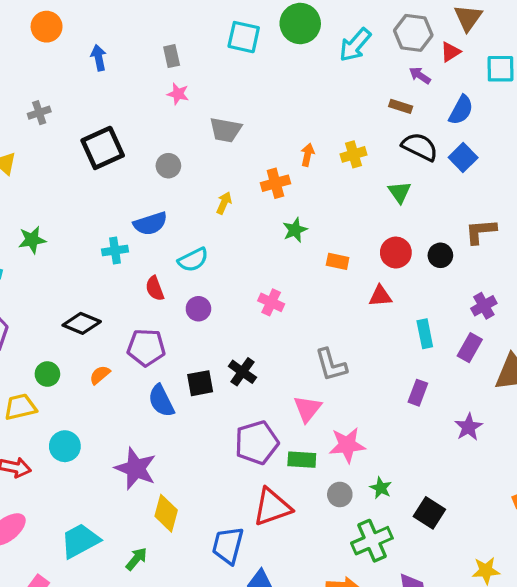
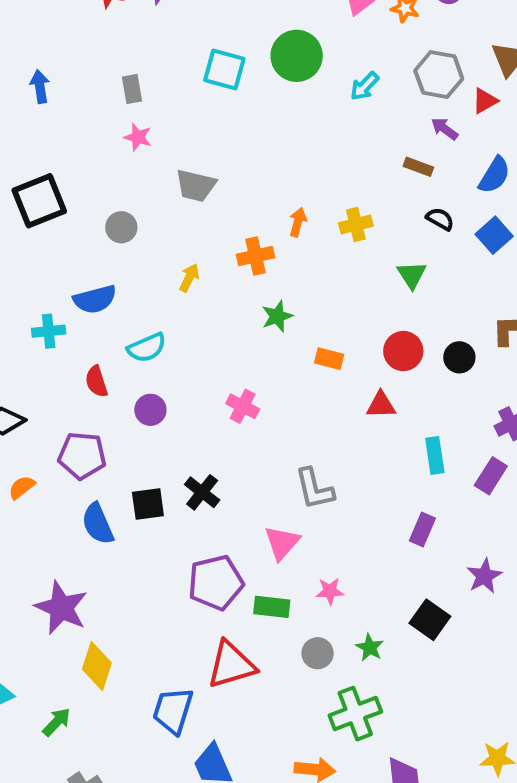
cyan arrow: (355, 45) -> (365, 86), size x0.7
black semicircle: (420, 147) -> (440, 219), size x0.6
pink star: (347, 445) -> (330, 591), size x0.6
black square: (429, 513) -> (430, 620), moved

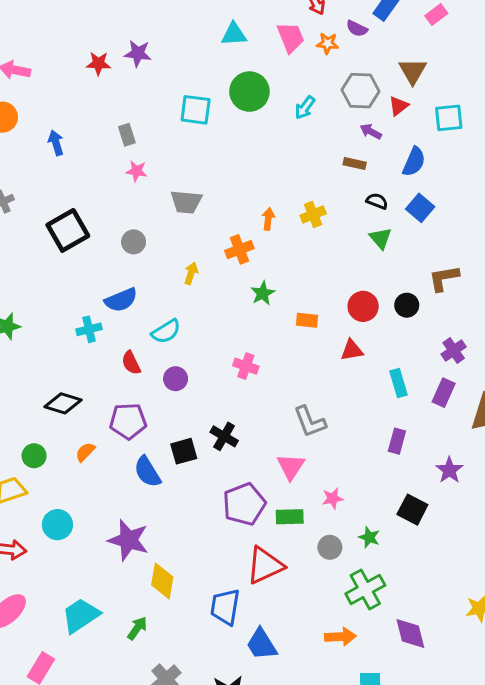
green triangle: (412, 275) -> (380, 238), moved

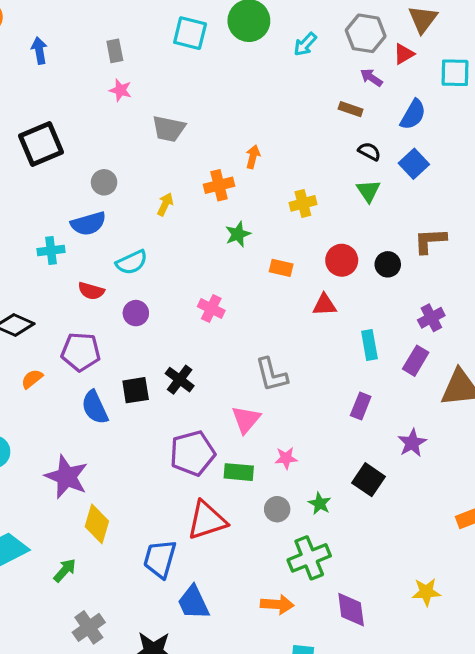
yellow cross: (313, 214) -> (303, 203), moved
gray circle: (134, 242) -> (104, 182), moved
red semicircle: (131, 363) -> (91, 291), turned -55

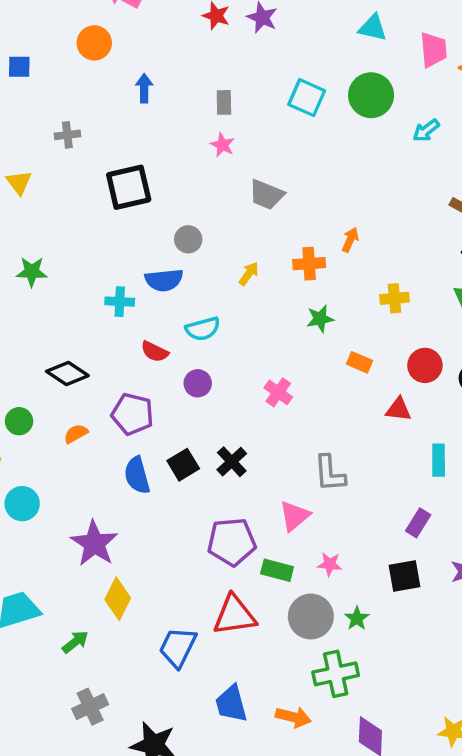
black square: (136, 390) -> (183, 465), turned -32
black square: (369, 480) -> (404, 576), moved, turned 36
gray circle: (277, 509) -> (311, 617), size x1.6
blue trapezoid: (193, 603) -> (231, 704), moved

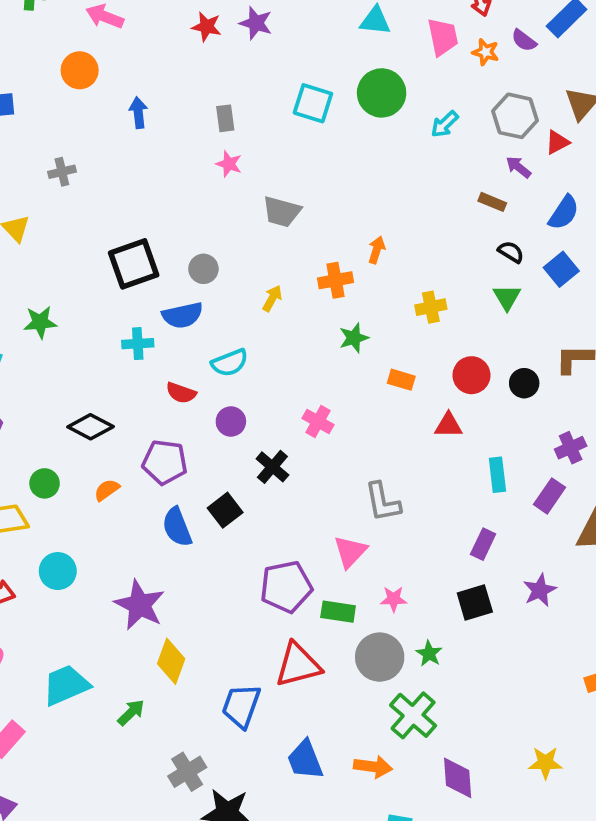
black square: (129, 187) -> (134, 264), moved
black cross: (232, 462) -> (272, 467), moved
green cross: (336, 674) -> (413, 715), turned -30
gray cross: (90, 707) -> (187, 772), moved

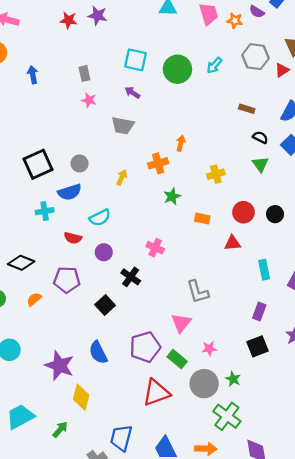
green circle: (382, 93) -> (177, 69), moved
purple arrow: (518, 167) -> (132, 93), moved
blue semicircle: (177, 527) -> (98, 352), moved
green rectangle: (338, 612) -> (177, 359), turned 36
blue trapezoid: (241, 706) -> (121, 438), moved

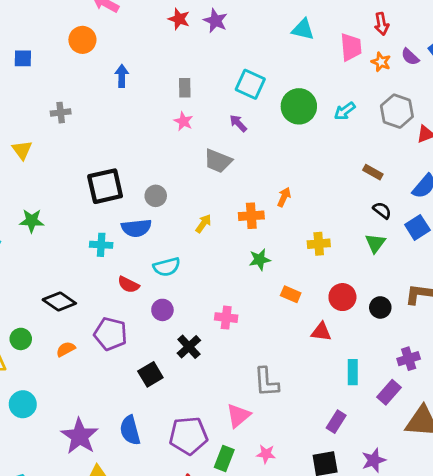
pink cross: (155, 248) -> (226, 318), turned -30
green rectangle: (177, 359) -> (224, 458), turned 60

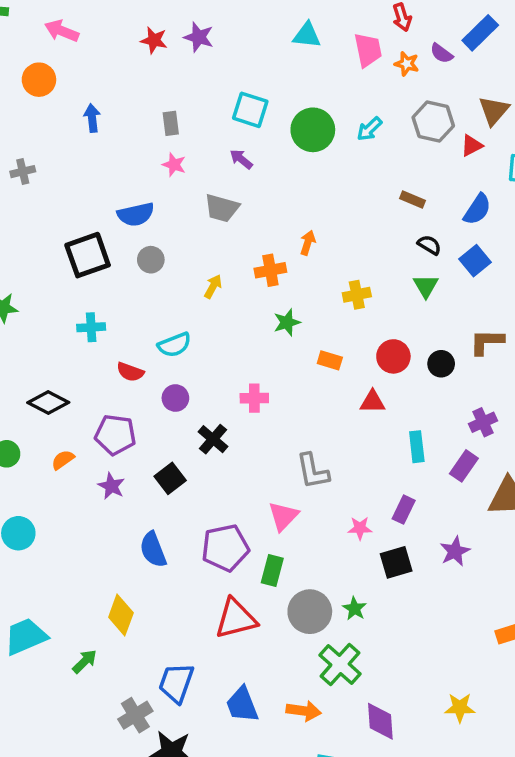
blue semicircle: (136, 228) -> (136, 214), moved
purple star: (80, 436) -> (111, 486), moved, size x0.6
pink star: (266, 454) -> (360, 528), moved

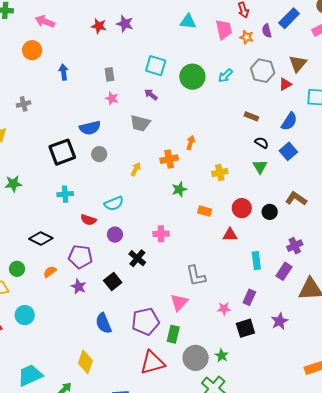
purple semicircle: (441, 53) -> (267, 31), turned 40
brown L-shape: (487, 342) -> (296, 199), turned 35

